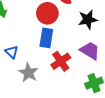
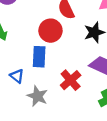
blue rectangle: (46, 38) -> (39, 57), moved

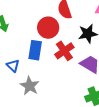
red cross: (71, 80) -> (64, 51), moved

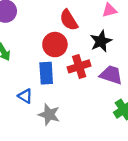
red cross: (64, 51) -> (79, 66), turned 30

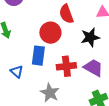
red cross: (79, 66) -> (66, 66), moved
gray star: (49, 115) -> (50, 93), moved

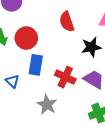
red circle: (50, 33) -> (26, 38), moved
red cross: (66, 66) -> (65, 77), turned 30

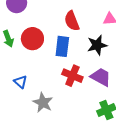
blue rectangle: (36, 65) -> (62, 46), moved
gray star: (47, 105) -> (43, 103), moved

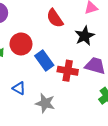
blue rectangle: (62, 46) -> (44, 60), moved, turned -30

